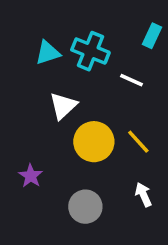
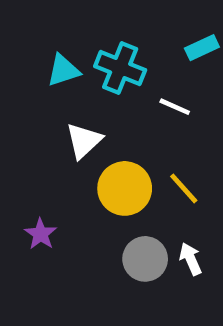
cyan rectangle: (152, 36) -> (202, 48), turned 40
gray circle: (85, 207) -> (145, 259), moved

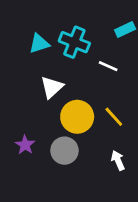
gray circle: (145, 259) -> (64, 151), moved

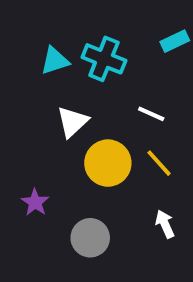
white line: (108, 66) -> (151, 114), moved
gray circle: (64, 151) -> (90, 238), moved

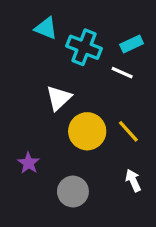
cyan rectangle: (175, 41) -> (132, 44), moved
cyan triangle: (55, 61) -> (46, 28), moved, turned 40
white line: (151, 114) -> (122, 73), moved

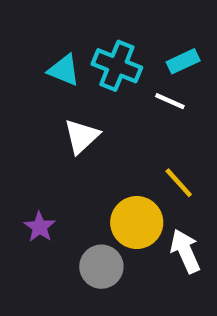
cyan triangle: (46, 28) -> (64, 70), moved
yellow circle: (87, 131) -> (137, 222), moved
white arrow: (133, 180) -> (185, 251), size x1.4

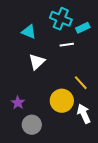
cyan cross: (117, 66) -> (61, 19), moved
white line: (170, 101) -> (67, 45), moved, turned -32
gray circle: (101, 267) -> (32, 125), moved

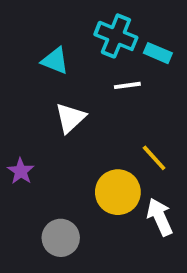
cyan rectangle: (83, 28) -> (158, 53), turned 48
purple star: (18, 103) -> (21, 171), moved

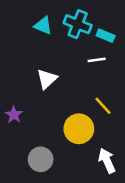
cyan triangle: (55, 61) -> (43, 25), moved
white line: (127, 85) -> (97, 60), moved
white arrow: (160, 217) -> (107, 161), moved

